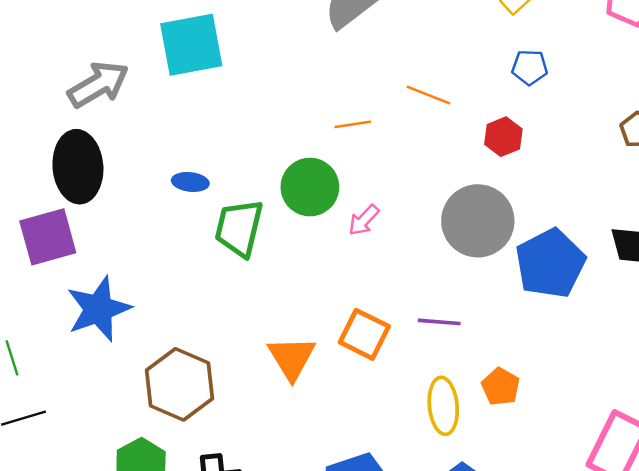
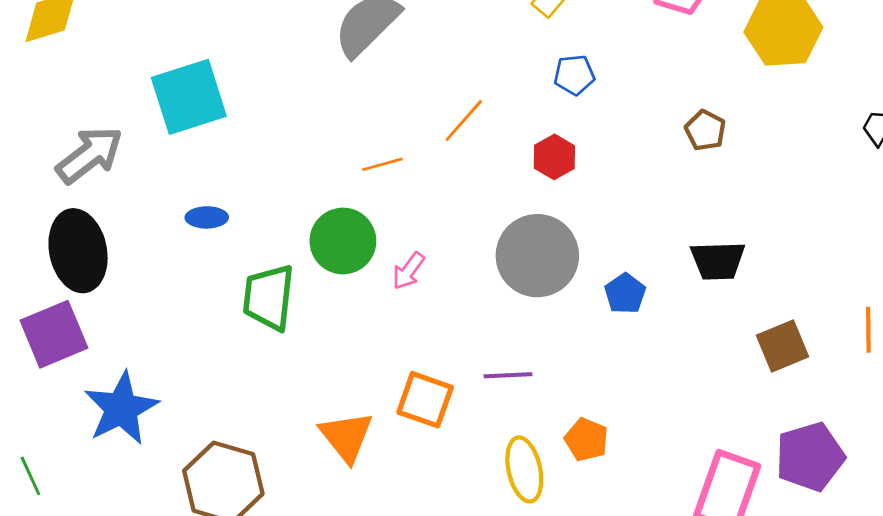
orange line: (428, 95) -> (464, 120), turned -63
blue ellipse: (190, 182) -> (207, 217), moved
blue pentagon: (550, 263) -> (625, 294), size x0.5

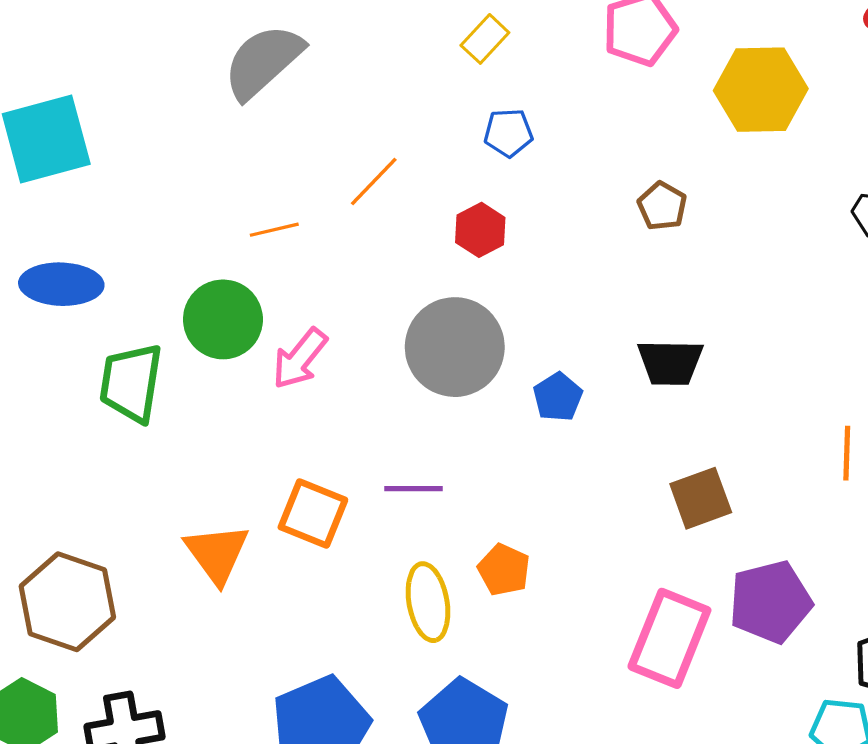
blue ellipse: (207, 217) -> (61, 284), size x1.6
pink arrow: (408, 271) -> (300, 359), size x1.4
brown square: (783, 346) -> (701, 498), moved

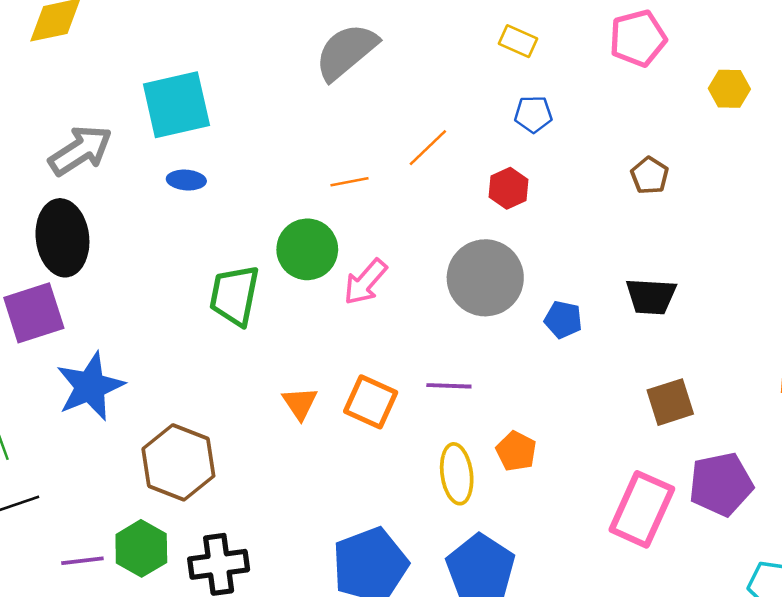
yellow rectangle: (485, 39) -> (518, 41), turned 69
yellow hexagon: (761, 90) -> (729, 89), size x0.6
blue ellipse: (61, 284) -> (186, 180), moved, size x0.6
blue pentagon: (558, 397) -> (563, 320), turned -30
orange triangle: (217, 554) -> (300, 403), moved, size x0.7

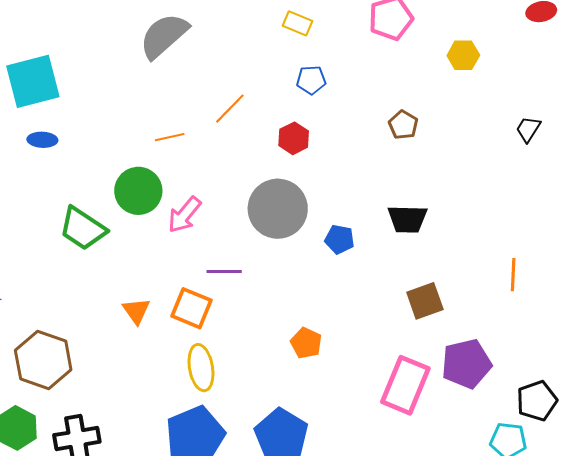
green trapezoid: (234, 295) -> (83, 229), turned -66
purple line: (449, 386) -> (224, 271), moved
yellow ellipse: (457, 474) -> (201, 368), moved

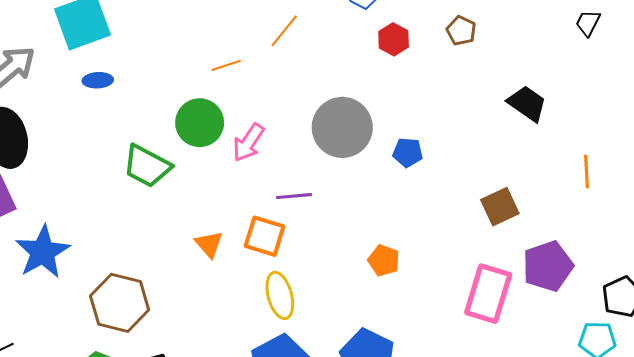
red hexagon: (294, 138) -> (394, 39), moved
black trapezoid: (407, 219) -> (527, 103), moved, turned -141

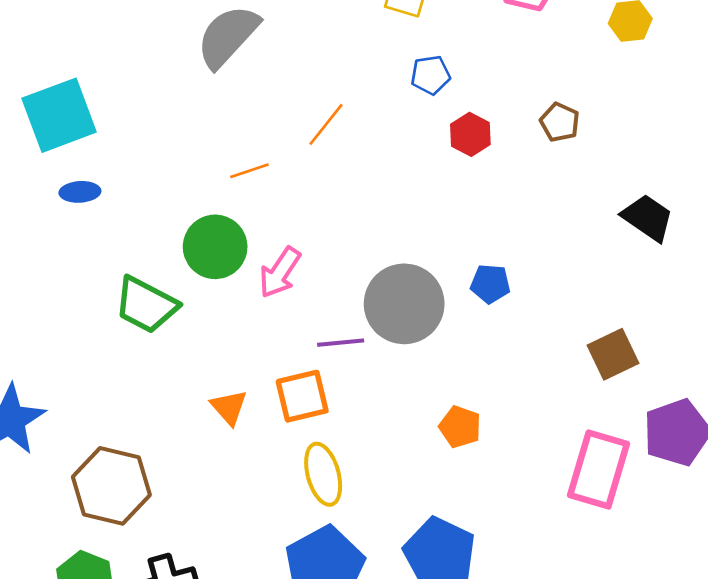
gray circle: (342, 127) -> (404, 304), moved
orange square: (265, 236) -> (302, 396), turned -30

